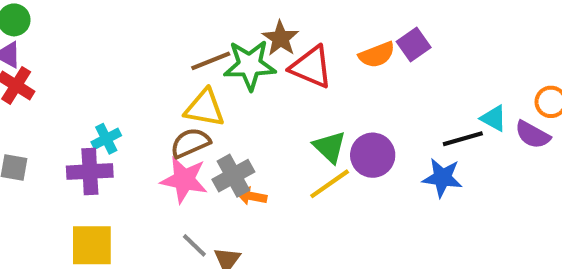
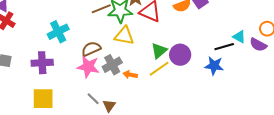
yellow triangle: (205, 108) -> (124, 36), moved
cyan cross: (106, 139) -> (58, 32), moved, size x1.5
green triangle: (330, 147) -> (159, 51), turned 36
orange arrow: (252, 196) -> (130, 75), moved

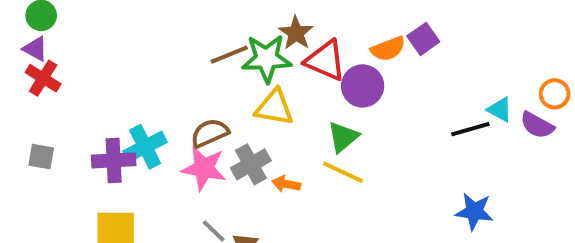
cyan cross: (58, 32) -> (145, 147), moved
purple circle: (180, 55) -> (363, 86), moved
blue star: (214, 66) -> (474, 211), moved
yellow line: (159, 69) -> (343, 172), turned 60

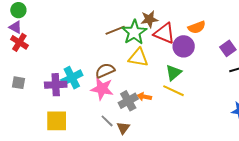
brown star: (296, 33) -> (149, 19), turned 30
purple square: (423, 39) -> (228, 48), moved
green star: (267, 59) -> (134, 32), turned -30
gray cross: (251, 164) -> (128, 101), moved

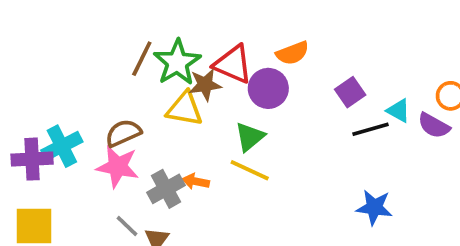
brown star: (149, 19) -> (205, 85), moved
brown line: (115, 30) -> (142, 59), turned -42

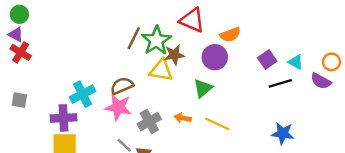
red triangle: (233, 64) -> (192, 20), moved
cyan triangle: (398, 111) -> (296, 62), moved
purple cross: (32, 159) -> (64, 118), moved
yellow line: (250, 170) -> (217, 124), moved
orange arrow: (196, 181) -> (183, 118), moved

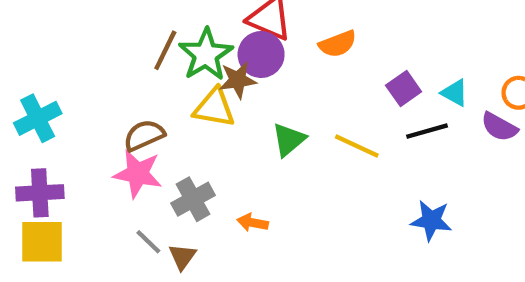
purple circle: (215, 57) -> (261, 55), moved
cyan cross: (83, 94) -> (38, 118), moved
orange arrow: (183, 118) -> (253, 223), moved
yellow line: (217, 124) -> (357, 146), moved

